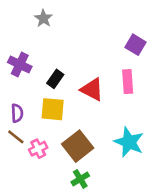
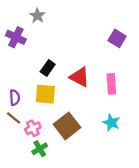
purple cross: (20, 64) -> (16, 37), moved
pink rectangle: (128, 82) -> (111, 84), moved
cyan star: (129, 142) -> (111, 123), size x0.7
green cross: (80, 179) -> (40, 149), moved

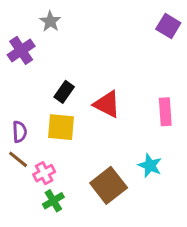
purple cross: (16, 37) -> (21, 50), turned 30
purple square: (117, 38) -> (168, 26), moved
pink rectangle: (111, 84) -> (165, 112), moved
brown square: (67, 126) -> (109, 185), moved

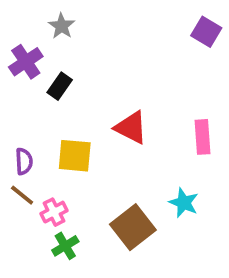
black rectangle: (64, 92) -> (60, 86), moved

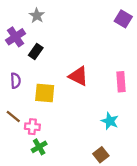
purple semicircle: (24, 161) -> (16, 81), moved
pink cross: (54, 212) -> (32, 127), turned 32
brown square: (133, 227) -> (101, 155), moved, size x0.6

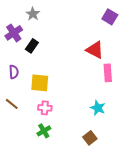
red triangle: (78, 76) -> (95, 50), moved
pink cross: (32, 127) -> (45, 108), moved
green cross: (39, 147) -> (44, 131), moved

